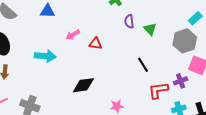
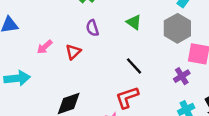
purple semicircle: (129, 21) -> (92, 28), moved
red triangle: (96, 43) -> (73, 52), turned -40
red L-shape: (158, 90) -> (127, 97), moved

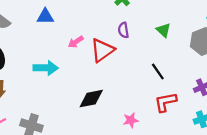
red triangle: (73, 52) -> (102, 50), size x1.6
red L-shape: (127, 97) -> (166, 102), moved

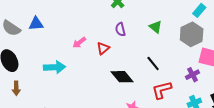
blue triangle: (45, 16) -> (36, 24), moved
red triangle: (102, 50) -> (103, 48), size x0.6
black diamond: (91, 99) -> (122, 77), moved, turned 65

